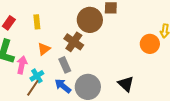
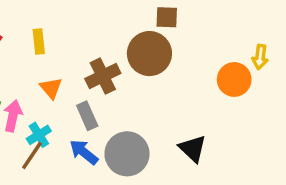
brown circle: (90, 20) -> (149, 54), moved
brown cross: (74, 42) -> (103, 76), turned 30
orange triangle: (44, 49) -> (51, 88), turned -32

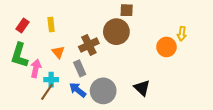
cyan cross: (39, 135) -> (51, 80), turned 32

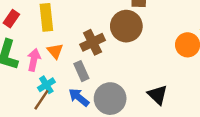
yellow rectangle: (51, 25) -> (46, 17), size x1.5
pink arrow: (36, 68) -> (34, 60), moved
cyan cross: (51, 80) -> (46, 85), turned -32

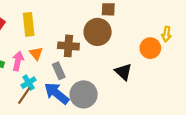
brown cross: (93, 42) -> (68, 46), turned 30
black triangle: (158, 95) -> (123, 72), moved
blue arrow: (79, 97) -> (57, 93), size x1.4

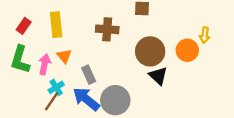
brown circle: (98, 32) -> (150, 51), moved
brown cross: (68, 46) -> (107, 29), moved

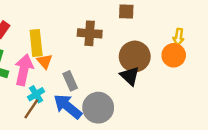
yellow rectangle: (56, 25) -> (36, 43), moved
yellow arrow: (205, 35) -> (179, 37), moved
pink arrow: (44, 64) -> (24, 70), size x1.4
black triangle: (158, 76) -> (130, 76), moved

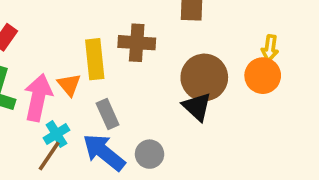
yellow rectangle: (36, 43) -> (95, 59), moved
gray circle: (98, 108) -> (150, 154), size x0.6

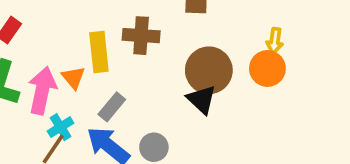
gray rectangle: (108, 114) -> (112, 107), turned 64

